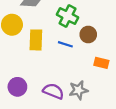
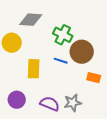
brown circle: (88, 35) -> (82, 52), size x1.5
yellow rectangle: (36, 40) -> (34, 69), moved

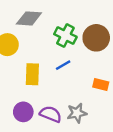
brown circle: (82, 52) -> (96, 38), moved
blue line: (61, 61) -> (63, 65), turned -48
purple circle: (17, 100) -> (23, 112), moved

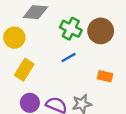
yellow rectangle: (32, 74) -> (24, 70), moved, turned 30

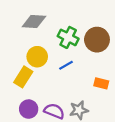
yellow circle: (14, 38) -> (37, 57), moved

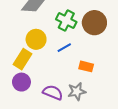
orange rectangle: (101, 83) -> (86, 66), moved
purple circle: (29, 109) -> (21, 82), moved

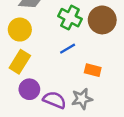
yellow circle: (36, 39) -> (20, 30), moved
purple circle: (21, 82) -> (29, 89), moved

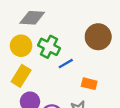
green cross: (70, 18) -> (49, 47), moved

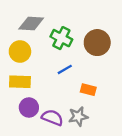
green cross: (49, 47) -> (61, 38), moved
yellow rectangle: (21, 76) -> (20, 82), turned 60

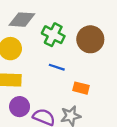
blue line: (65, 69) -> (57, 67), turned 48

